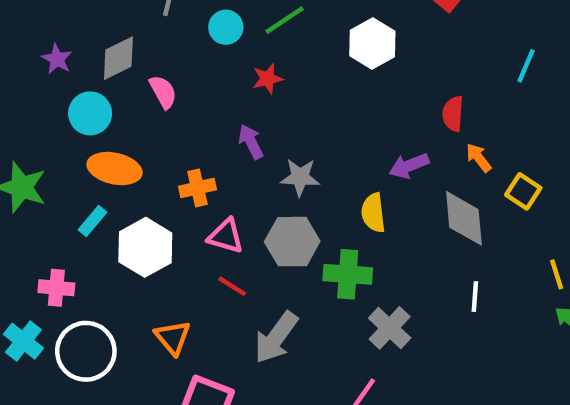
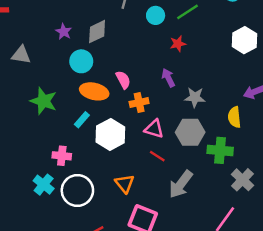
white hexagon: (372, 44) -> (244, 40), moved
pink semicircle: (163, 92) -> (123, 80), moved

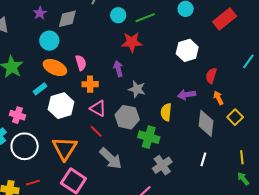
red star: (178, 44) -> (132, 42), size x1.5
orange triangle: (125, 184) -> (65, 148), size x1.5
gray arrow: (181, 184) -> (111, 158), turned -95

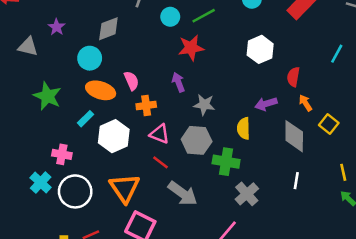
purple star: (40, 13) -> (57, 27), moved

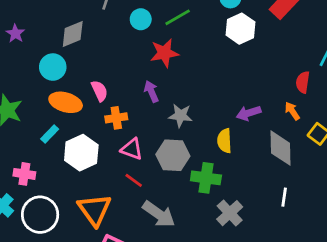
white hexagon: (260, 49) -> (240, 29), moved
red semicircle: (293, 77) -> (303, 82), moved

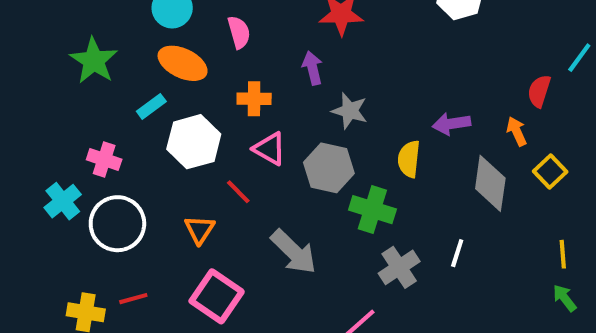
pink semicircle: (100, 91) -> (239, 32), moved
red line: (134, 180) -> (238, 192), moved
white line: (284, 197) -> (457, 253), moved
orange triangle: (95, 210) -> (199, 230), size x0.6

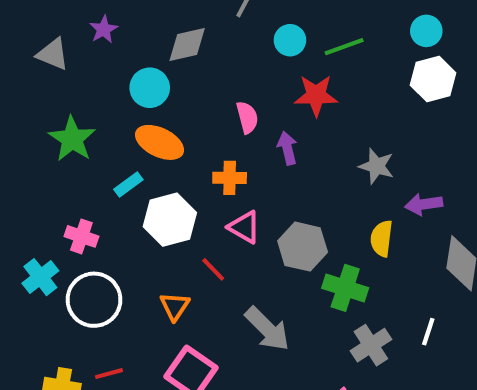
pink semicircle: (239, 32) -> (247, 117), moved
gray star: (350, 111) -> (377, 166), moved

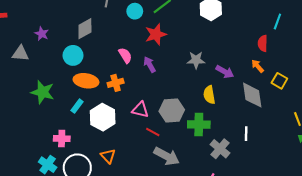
orange cross: (230, 178) -> (116, 83), moved
purple arrow: (424, 204) -> (225, 72), turned -126
red line: (213, 269) -> (153, 132), moved
orange triangle: (175, 306) -> (108, 156), moved

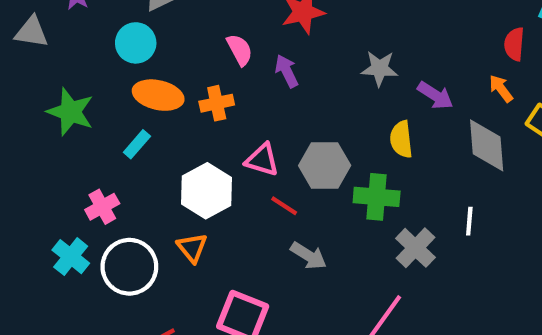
white hexagon: (103, 117) -> (207, 191), moved
pink cross: (62, 139) -> (102, 207), turned -35
gray arrow: (167, 156) -> (308, 256), size x0.7

